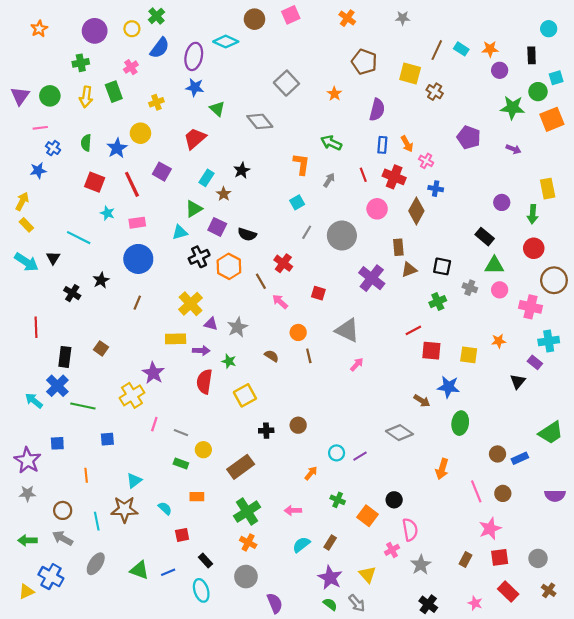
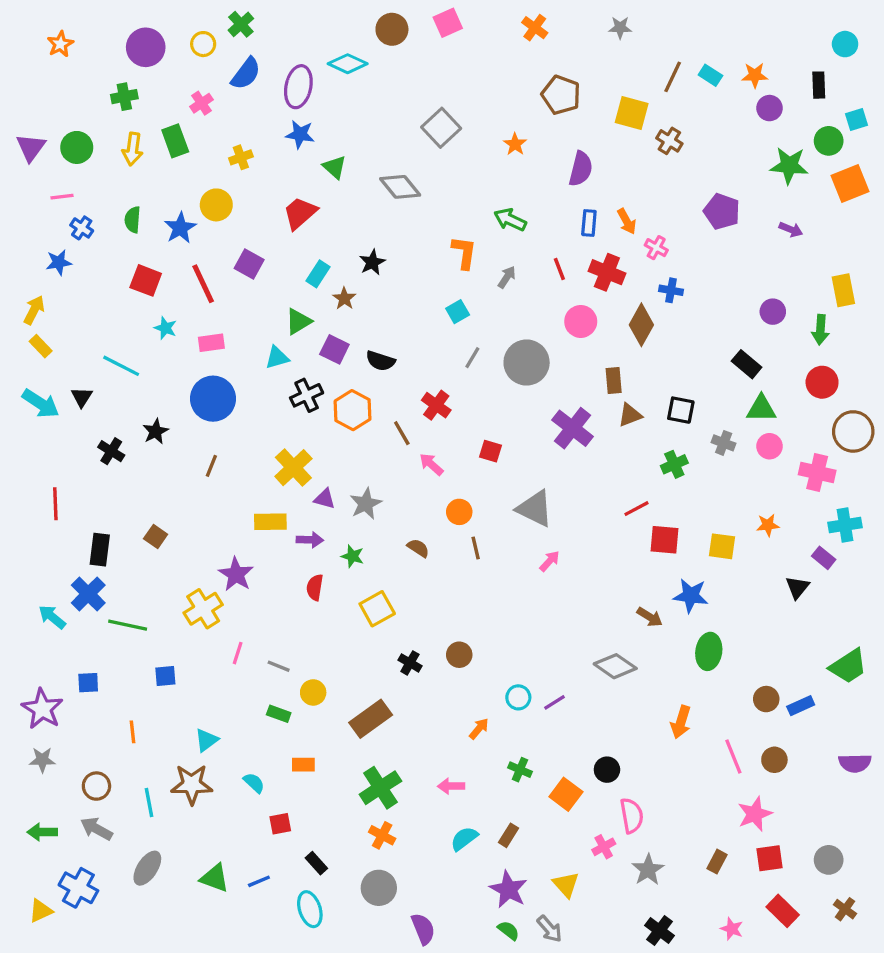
red semicircle: (204, 382) -> (315, 587), size x0.7
black cross: (266, 431) -> (410, 663), turned 32

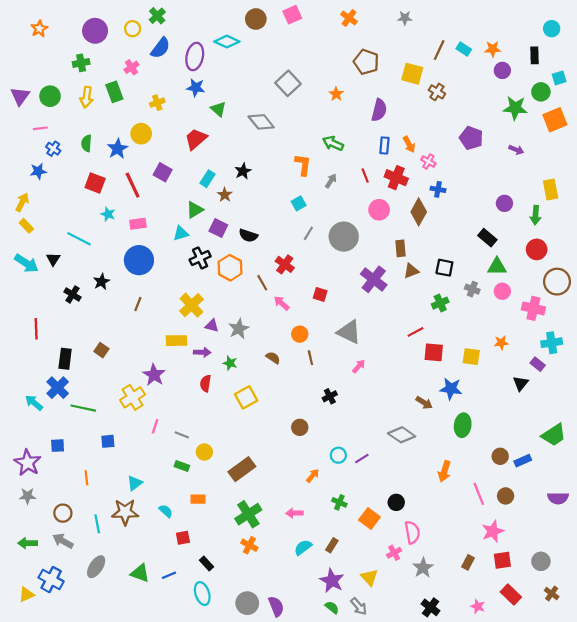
black cross: (410, 663) -> (330, 396), moved, turned 32
gray circle: (379, 888) -> (247, 603), moved

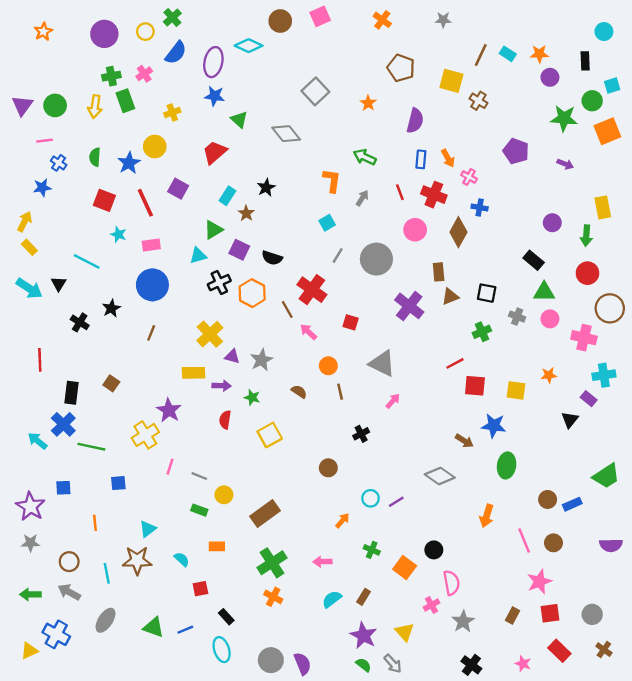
green cross: (81, 63) -> (111, 76), moved
red cross: (285, 264) -> (312, 290), size x1.4

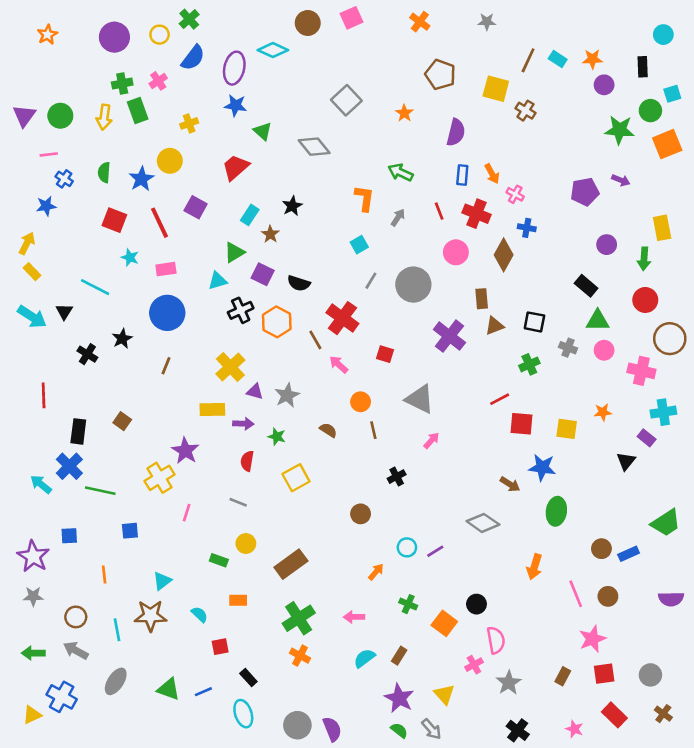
purple pentagon: (516, 151) -> (585, 192), moved, turned -30
gray line: (199, 476) -> (238, 502), moved

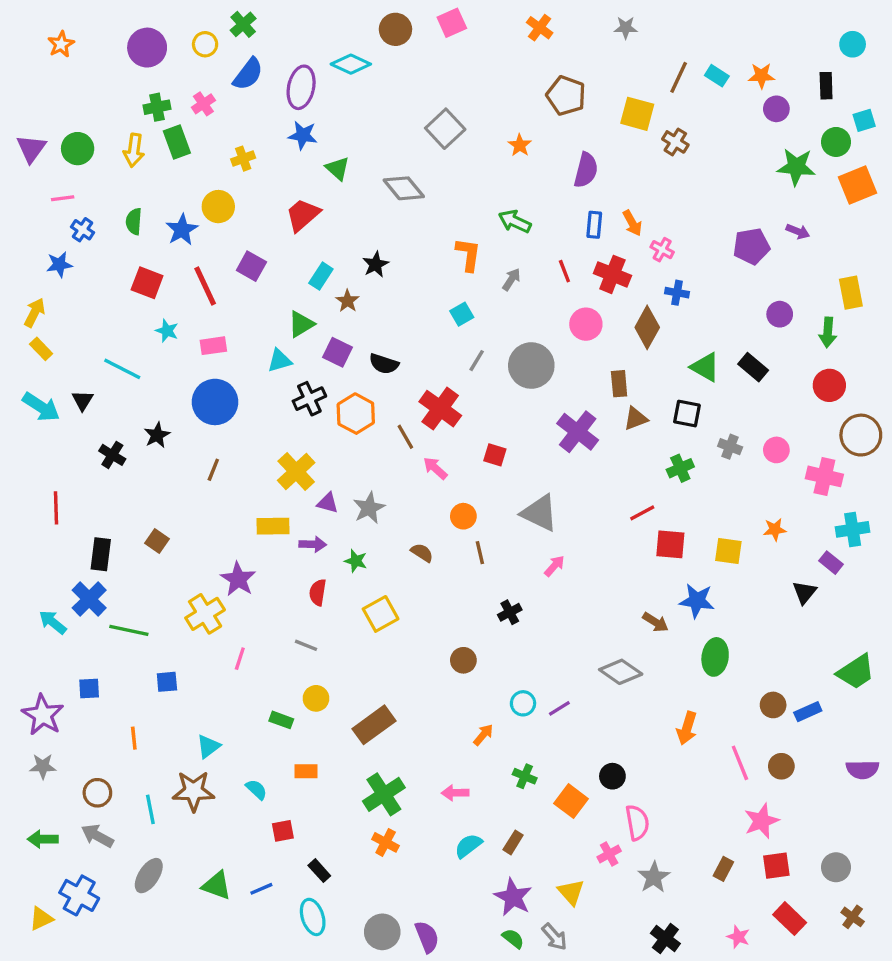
green triangle: (598, 321) -> (705, 367), moved, turned 30

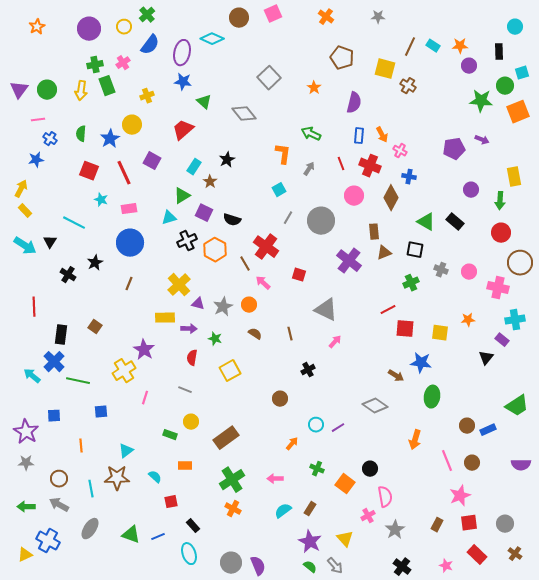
orange circle: (463, 516) -> (249, 305), moved

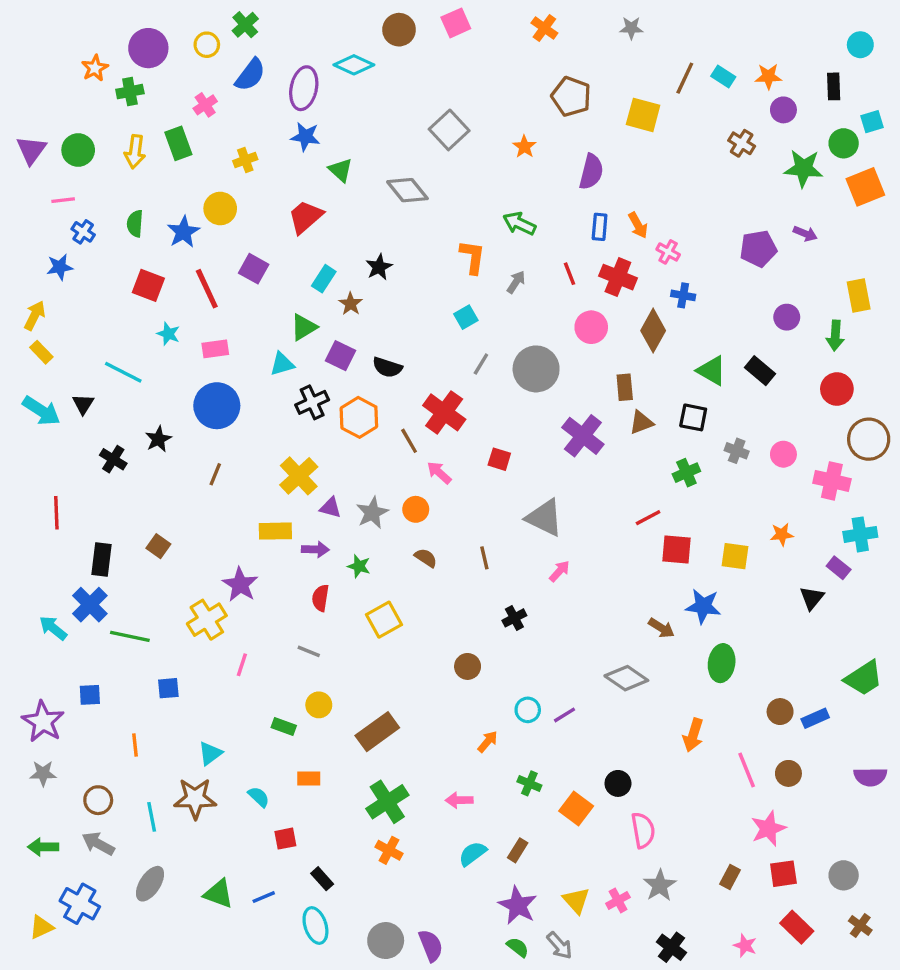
orange star: (37, 27) -> (95, 68), moved
green cross: (95, 65) -> (130, 92), moved
brown cross: (408, 86) -> (742, 143), moved
pink cross: (368, 516) -> (618, 900), moved

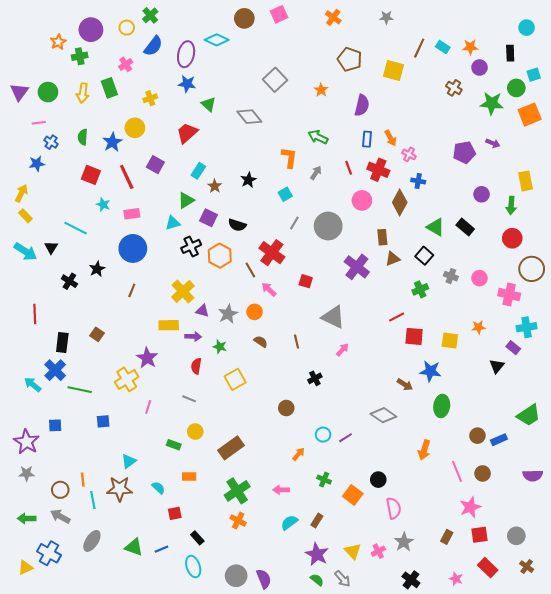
black star: (379, 267) -> (248, 180), moved
black square: (693, 417) -> (424, 256), turned 30
orange line: (135, 745) -> (83, 480), moved

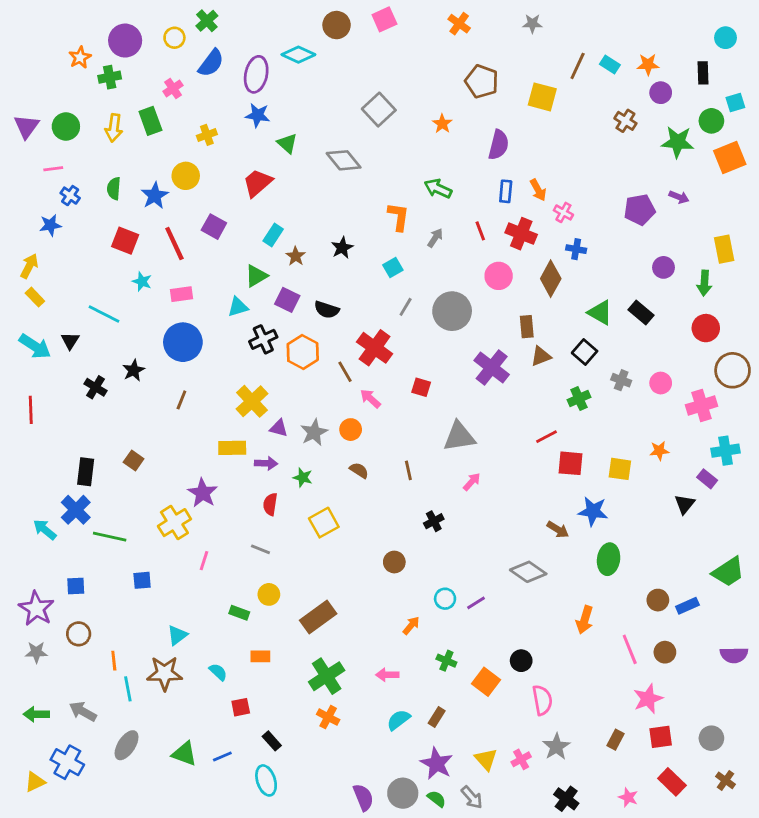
pink cross: (509, 295) -> (702, 406), turned -30
red line: (35, 314) -> (31, 410), moved
gray triangle: (333, 317) -> (459, 437), turned -35
brown circle: (60, 490) -> (79, 634), moved
gray circle: (236, 576) -> (403, 793), moved

